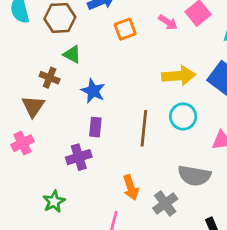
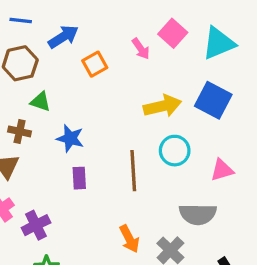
pink arrow: (168, 22) -> (141, 49), turned 30
purple cross: (79, 157) -> (36, 225), moved

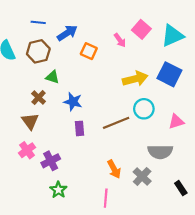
orange square: (95, 64) -> (89, 51), turned -35
brown cross: (20, 131) -> (39, 98), turned 32
brown line: (133, 171) -> (116, 123), turned 72

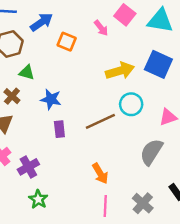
cyan triangle: (172, 36) -> (160, 21), turned 35
gray semicircle: (160, 152) -> (151, 152), turned 125
gray cross: (142, 176) -> (143, 203), moved
pink line: (106, 198) -> (105, 206), moved

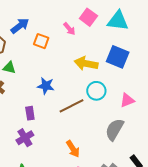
yellow arrow: (120, 71) -> (86, 64), turned -150
blue star: (51, 99) -> (46, 86), moved
purple rectangle: (59, 129) -> (30, 113), moved
purple cross: (28, 167) -> (25, 138), moved

